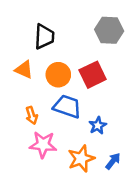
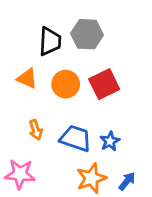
gray hexagon: (109, 30) -> (87, 34), moved
blue trapezoid: (67, 106) -> (76, 138), moved
pink star: (43, 145) -> (20, 174), moved

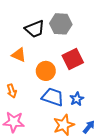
black trapezoid: (50, 41) -> (35, 29), turned 65
orange circle: (66, 84) -> (46, 71), moved
orange arrow: (36, 130) -> (12, 91), moved

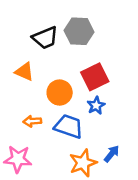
orange arrow: (12, 91) -> (32, 121), moved, turned 104
blue star: (77, 99) -> (96, 106), moved
blue arrow: (89, 127) -> (112, 154), moved

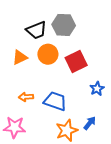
orange triangle: (24, 72) -> (20, 57), turned -49
orange circle: (60, 93) -> (48, 54), moved
blue star: (96, 106) -> (97, 89), moved

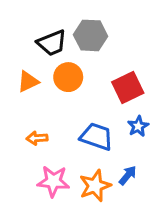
red square: (76, 61) -> (128, 88), moved
blue trapezoid: (55, 101) -> (96, 137), moved
pink star: (15, 127) -> (53, 181), moved

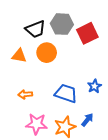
orange triangle: (28, 82) -> (19, 56), turned 35
red square: (128, 88) -> (87, 33), moved

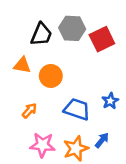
black trapezoid: (35, 29) -> (41, 34), turned -45
orange circle: (47, 53) -> (51, 76), moved
orange arrow: (25, 94) -> (29, 110), turned 136

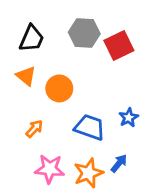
black trapezoid: (41, 34) -> (32, 39), moved
orange triangle: (22, 65) -> (26, 76), turned 30

